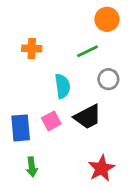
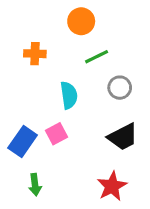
orange circle: (107, 19) -> (81, 21), moved
black trapezoid: (88, 117) -> (123, 137), moved
blue rectangle: (21, 128) -> (23, 141), turned 40

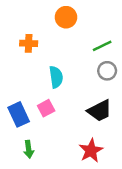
green line: (97, 57) -> (102, 46), moved
gray circle: (120, 88) -> (107, 71), moved
blue rectangle: (23, 141) -> (19, 114), turned -60

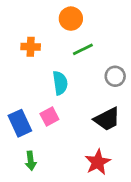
green line: (102, 46) -> (83, 49), moved

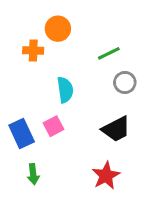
orange circle: (71, 19) -> (58, 29), moved
green line: (83, 49) -> (109, 53), moved

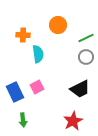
orange circle: (58, 29) -> (58, 25), moved
green line: (109, 53) -> (86, 38), moved
cyan semicircle: (65, 90) -> (38, 54), moved

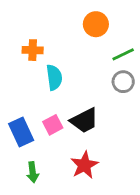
orange circle: (58, 25) -> (96, 24), moved
black trapezoid: (80, 89) -> (84, 120), moved
red star: (73, 121) -> (84, 165), moved

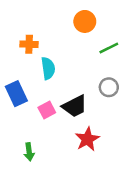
gray circle: (123, 82) -> (109, 87), moved
blue rectangle: (21, 132) -> (16, 94), moved
red star: (84, 165) -> (87, 139), moved

